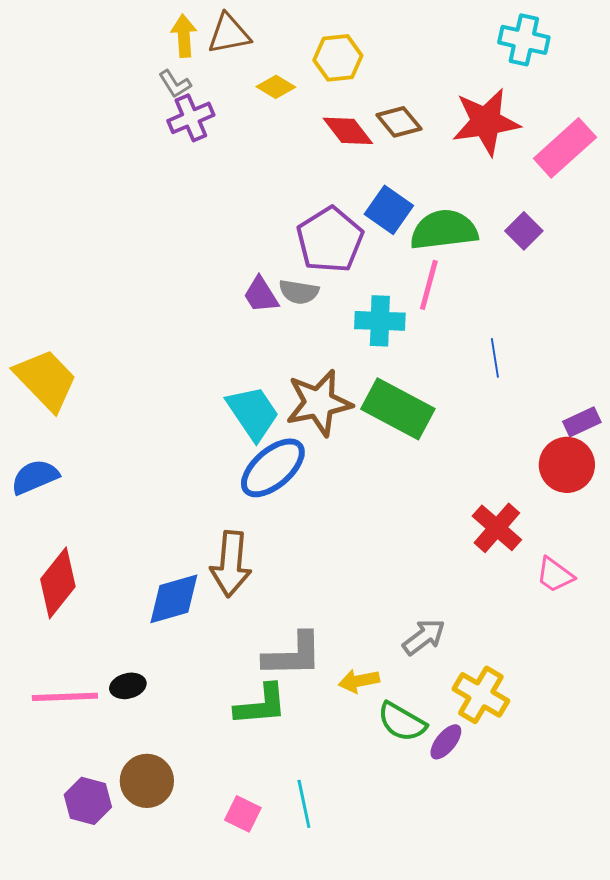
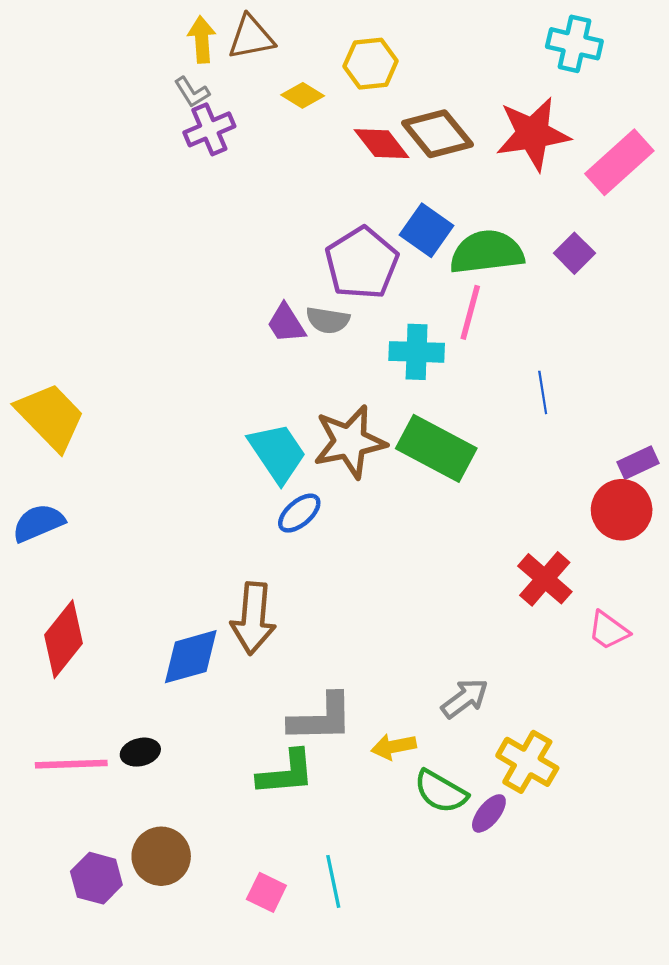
brown diamond: (399, 122) -> (437, 134), size x1.4
blue ellipse: (273, 468) -> (299, 513), size x0.6

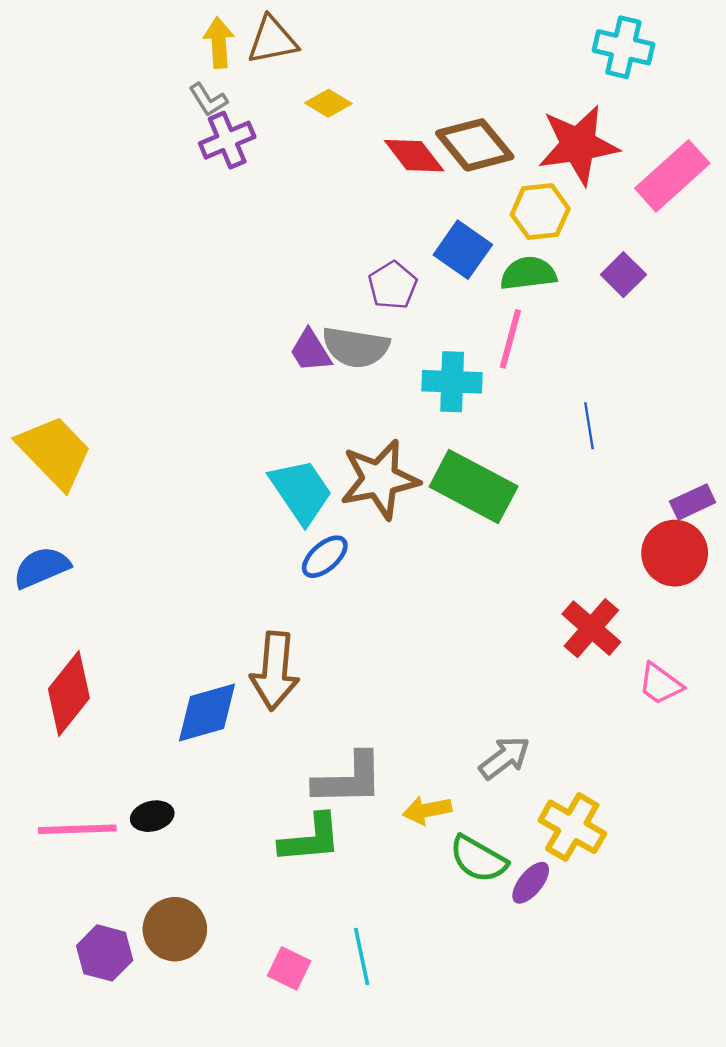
yellow hexagon: (371, 64) -> (540, 212), moved
green semicircle: (487, 252) -> (528, 273), size x0.7
purple pentagon: (362, 263) -> (393, 285), size x0.6
gray semicircle: (328, 320) -> (356, 347), size x1.4

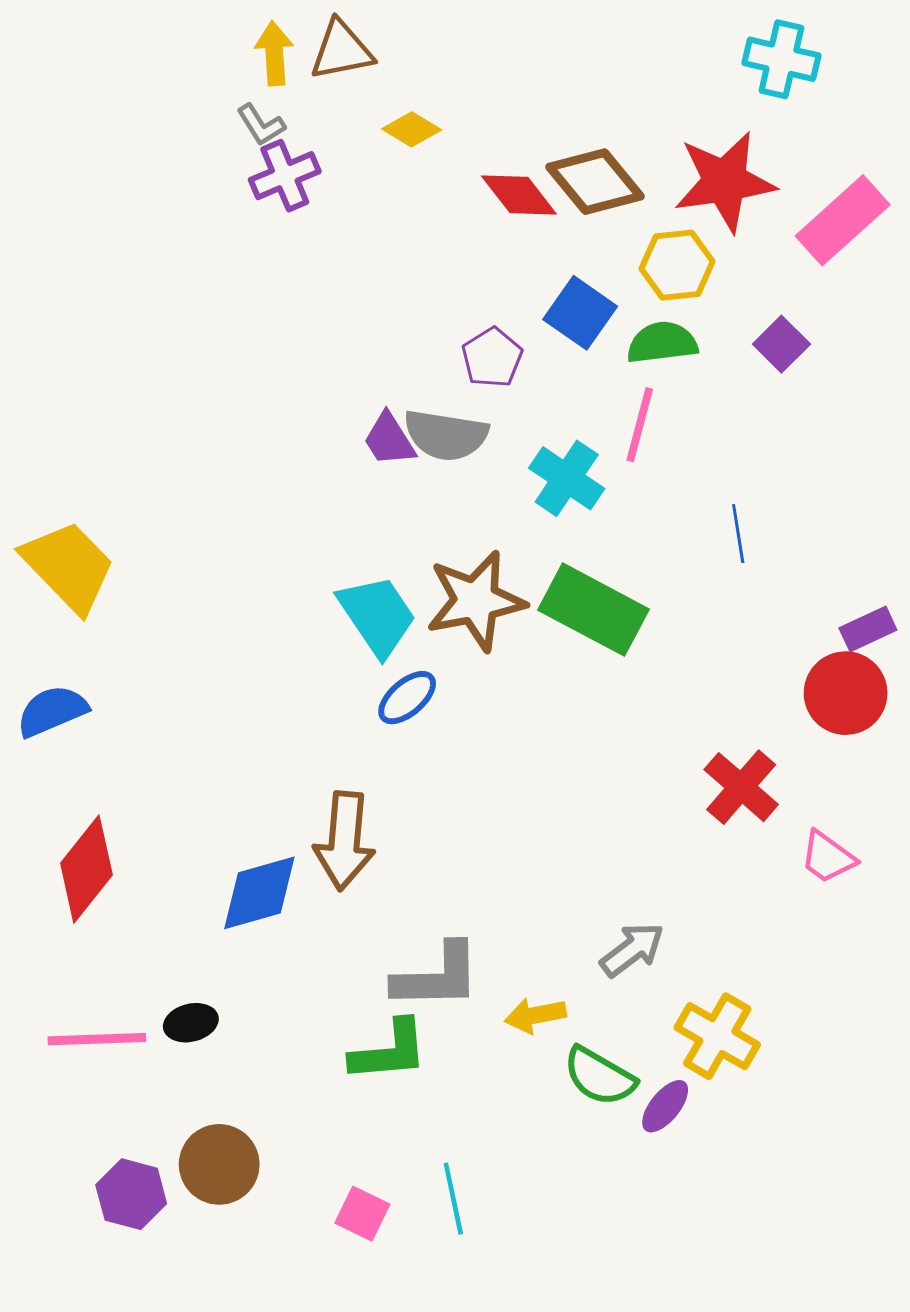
cyan cross: (452, 382) -> (567, 478), turned 32

